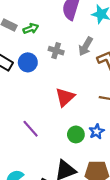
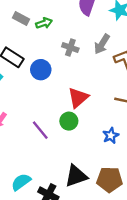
blue circle: (28, 62) -> (41, 70), moved
green circle: (76, 134) -> (69, 121), moved

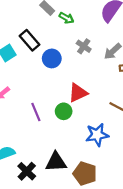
green arrow: (44, 23) -> (66, 18), turned 32
blue star: (111, 135) -> (97, 135), size x1.5

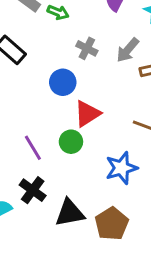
blue circle: (52, 58) -> (63, 82), moved
black cross: (27, 171) -> (33, 190), moved
brown pentagon: (85, 174) -> (112, 224), turned 30

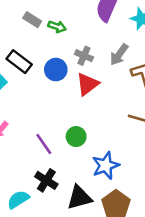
blue circle: (63, 82) -> (56, 70), moved
red triangle: (87, 114) -> (87, 84), moved
blue star: (121, 168) -> (106, 166), moved

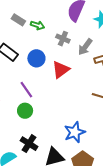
gray cross: (84, 56) -> (63, 39), moved
green circle: (76, 137) -> (25, 111), moved
purple line: (44, 144) -> (26, 90), moved

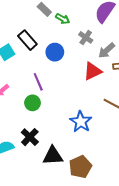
red triangle: (61, 70) -> (93, 71), moved
blue star: (75, 132) -> (81, 122), moved, turned -30

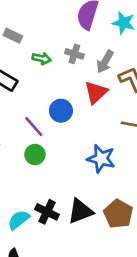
green arrow: (63, 19) -> (42, 58), moved
blue circle: (55, 52) -> (61, 111), moved
black cross: (30, 137) -> (47, 212), moved

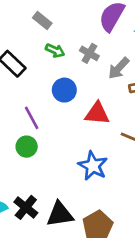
gray rectangle: (13, 36) -> (42, 20), moved
red triangle: (96, 92) -> (97, 113), moved, turned 35
blue circle: (61, 111) -> (64, 90), moved

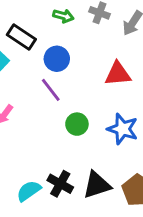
blue circle: (64, 90) -> (57, 59), moved
green circle: (27, 147) -> (77, 124), moved

